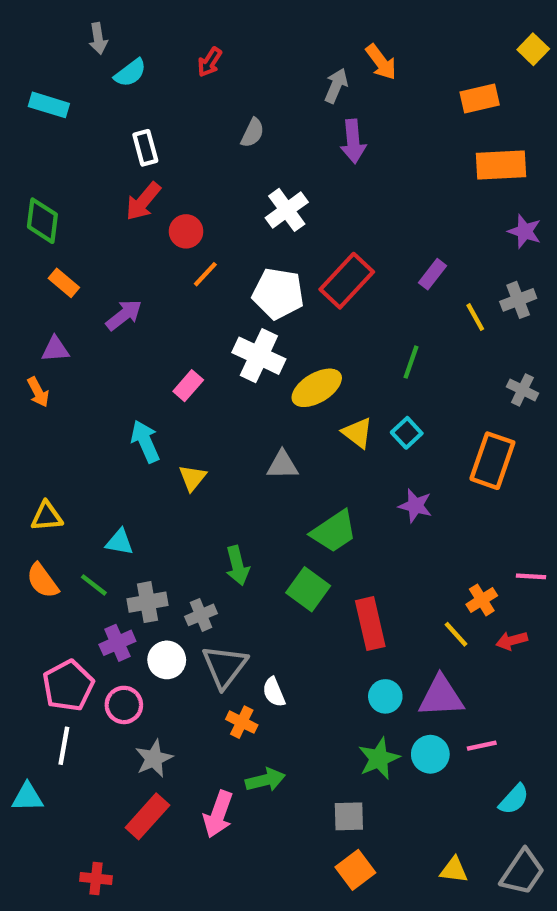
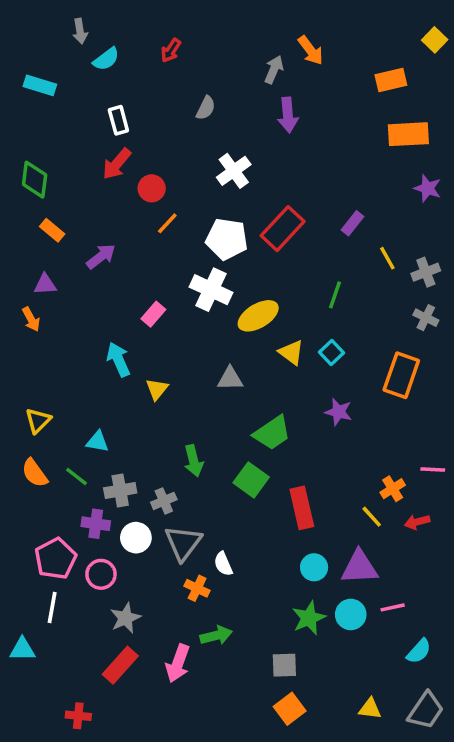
gray cross: (518, 300) -> (426, 272), moved
yellow triangle: (47, 516) -> (38, 421), turned -40
purple cross: (117, 643) -> (96, 524), turned 32

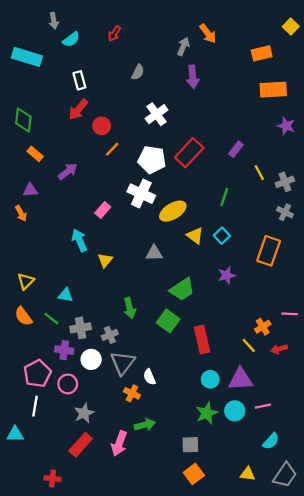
cyan rectangle: (40, 85) -> (27, 57), size x1.4
purple star: (338, 412) -> (227, 275), turned -30
cyan semicircle: (419, 651) -> (271, 441), moved

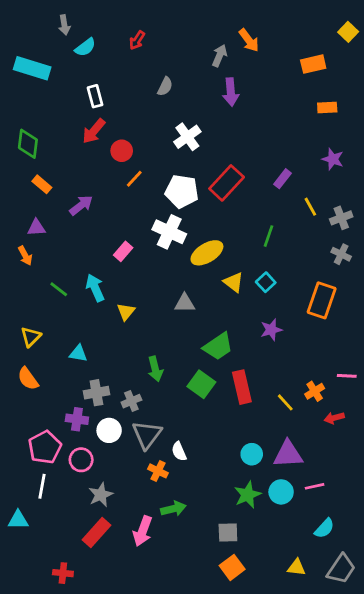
orange rectangle: (273, 90) -> (327, 107), size x0.6
purple star: (286, 126) -> (333, 159), moved
green line: (51, 319) -> (59, 289), moved
red rectangle: (202, 340) -> (242, 387), moved
yellow line: (249, 345) -> (285, 402), moved

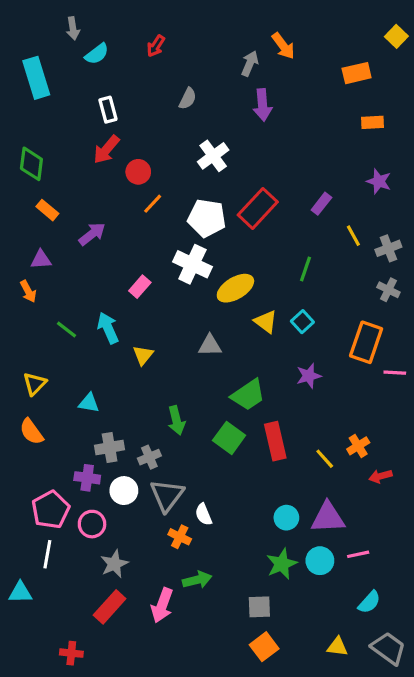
cyan rectangle: (32, 68) -> (36, 78), turned 56
pink line: (347, 376) -> (395, 373), moved
gray trapezoid: (341, 569) -> (388, 648), turned -88

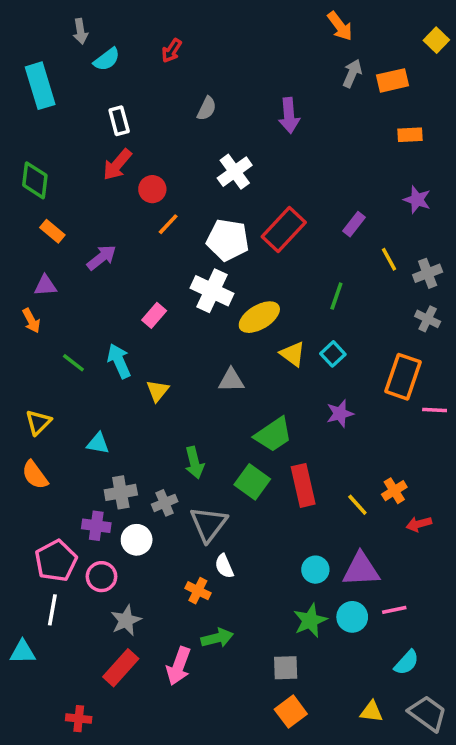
orange arrow: (283, 46) -> (340, 26), moved
gray arrow: (250, 63) -> (352, 73), moved
gray triangle: (167, 495) -> (208, 524), moved

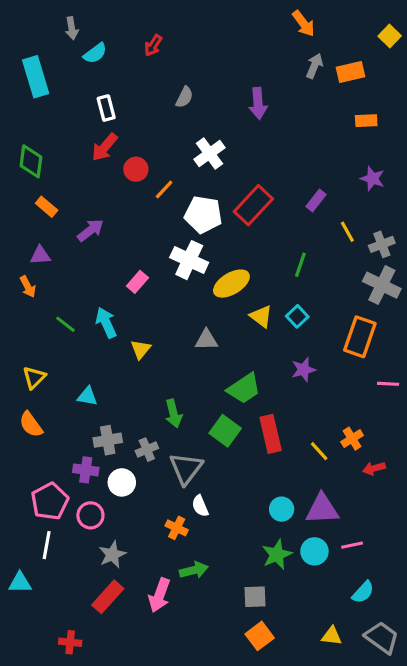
orange line: (168, 224) -> (164, 190), moved
gray cross: (428, 319) -> (382, 285), size x1.6
pink line: (435, 410) -> (388, 384), moved

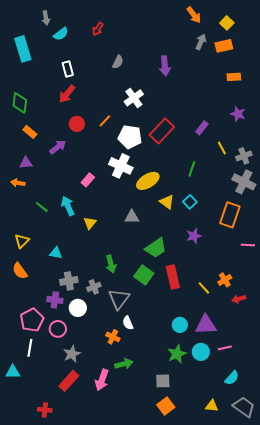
yellow square: (390, 36) -> (227, 23), moved
red circle: (136, 169) -> (77, 124), moved
orange arrow: (28, 287) -> (18, 183), turned 128

